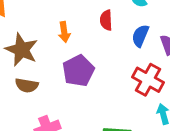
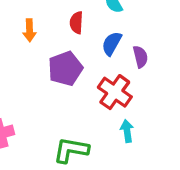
purple pentagon: (78, 71) -> (65, 69), moved

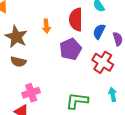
red semicircle: (76, 23) -> (76, 19), size x1.6
cyan arrow: (127, 131) -> (113, 95), moved

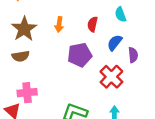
red semicircle: (76, 19) -> (93, 24), size x0.6
brown semicircle: (18, 62) -> (21, 56), turned -35

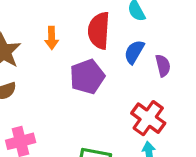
red semicircle: (93, 24) -> (99, 31), size x1.6
red cross: (111, 77) -> (148, 118), moved

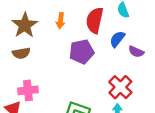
purple semicircle: (163, 66) -> (136, 52), turned 119

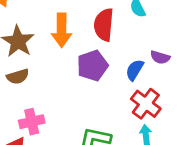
orange arrow: (61, 21) -> (62, 30), size x1.6
blue semicircle: (117, 39) -> (135, 70), moved

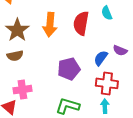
purple pentagon: (92, 66) -> (69, 69), moved
red cross: (146, 104) -> (107, 83), turned -35

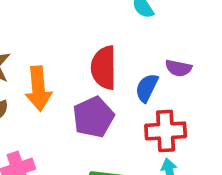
red semicircle: (81, 23) -> (104, 68), moved
orange arrow: (50, 25) -> (38, 89), moved

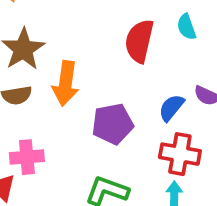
red semicircle: (104, 68) -> (139, 41), moved

